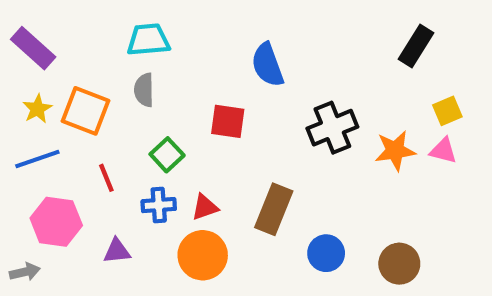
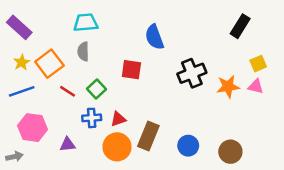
orange square: (85, 111) -> (49, 64), turned 32
red line: (106, 178) -> (68, 91), moved, turned -35
brown rectangle: (274, 209) -> (148, 136), moved

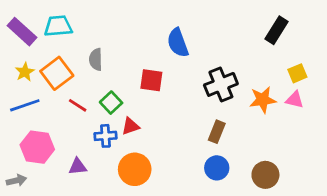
cyan trapezoid: (86, 23) -> (58, 26), moved
red triangle: (118, 119) -> (131, 126), moved
brown rectangle: (148, 136) -> (217, 132), moved, size x0.7

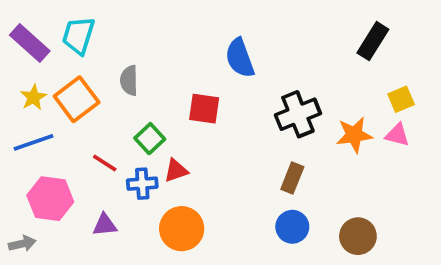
cyan trapezoid: (58, 26) -> (78, 35), turned -68
red line: (78, 105) -> (105, 163), moved

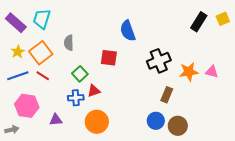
yellow square: (401, 99) -> (223, 19), moved
red line: (105, 163) -> (43, 76), moved
brown rectangle: (292, 178) -> (167, 95), moved
brown circle: (358, 236) -> (178, 126), moved

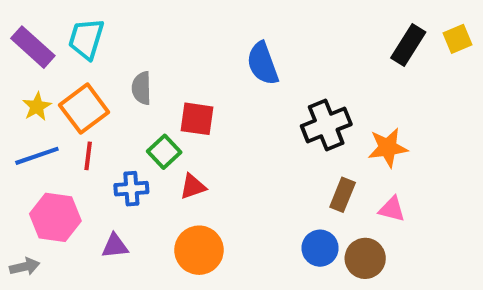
red square: (109, 58) -> (197, 119), moved
pink triangle: (212, 72) -> (392, 209), moved
red line: (43, 76) -> (88, 156), turned 64
blue cross: (76, 98) -> (131, 189), moved

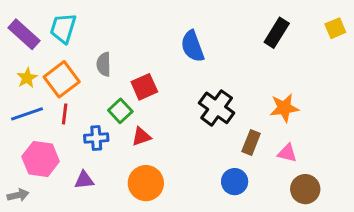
black rectangle: (408, 45) -> (277, 33), moved
red square: (197, 119) -> (144, 87), turned -32
black cross: (326, 125) -> (217, 108), moved, turned -32
brown circle: (365, 258) -> (305, 189), moved

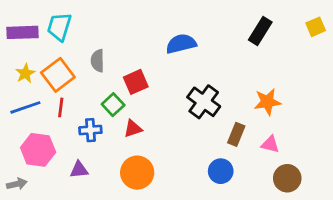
purple rectangle: (24, 34) -> (22, 32), turned -44
blue semicircle: (192, 46) -> (181, 44), turned 96

